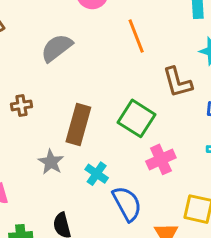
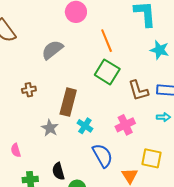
brown L-shape: (177, 82) -> (138, 91), moved
green square: (137, 118) -> (107, 72), moved
cyan cross: (97, 174) -> (85, 126), moved

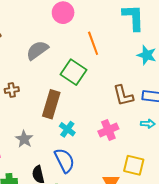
green square: (107, 72) -> (74, 72), moved
gray star: (50, 128) -> (24, 139), moved
blue semicircle: (102, 156) -> (64, 160), moved

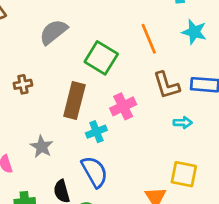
orange line: (93, 43) -> (149, 39), moved
cyan arrow: (148, 124) -> (183, 123), moved
cyan cross: (67, 129) -> (96, 132), turned 35
pink cross: (108, 130) -> (123, 106), moved

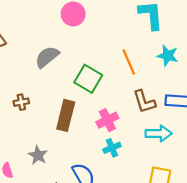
cyan arrow: (183, 123) -> (159, 133), size x1.6
cyan cross: (96, 132) -> (112, 148), moved

